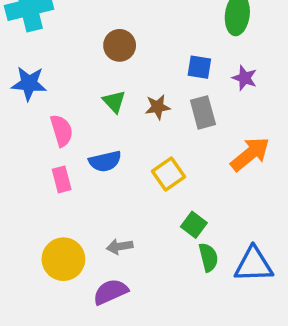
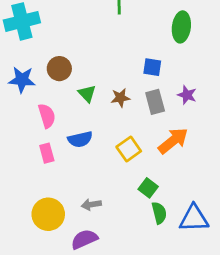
brown circle: (120, 45) -> (59, 69), moved
purple star: (245, 78) -> (187, 95), moved
orange arrow: (250, 154) -> (173, 141), moved

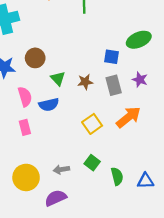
green ellipse: (181, 27) -> (139, 40), moved, turned 60
blue semicircle: (80, 139) -> (49, 105), moved
green square: (148, 188) -> (92, 163), moved
blue triangle: (194, 218) -> (146, 181), size x0.7

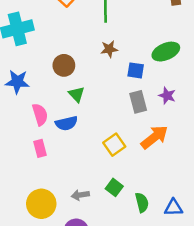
brown circle: (35, 58) -> (64, 65), moved
brown star: (85, 82) -> (109, 49), moved

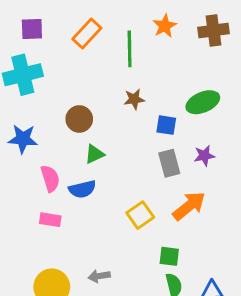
green triangle: (76, 94) -> (94, 154), turned 48
purple star: (167, 96) -> (204, 156), turned -30
pink rectangle: (40, 148) -> (50, 220), turned -66
green square: (114, 187) -> (169, 256), moved, turned -30

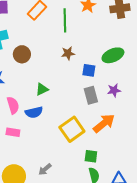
brown circle: (79, 119) -> (22, 54), moved
yellow square: (140, 215) -> (72, 129), size x1.4
gray arrow: (99, 276) -> (45, 169), turned -32

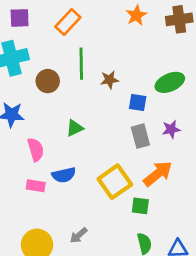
green line: (65, 20) -> (81, 64), moved
blue semicircle: (34, 112) -> (64, 175), moved
green square: (91, 156) -> (140, 206), moved

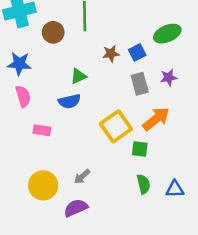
brown star: (109, 80) -> (111, 54), moved
blue square: (138, 103) -> (137, 52), turned -36
pink semicircle: (36, 150) -> (23, 96), moved
blue semicircle: (64, 175) -> (69, 101), moved

